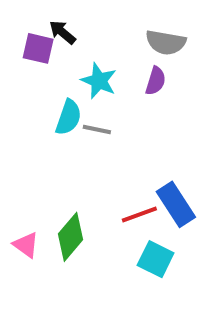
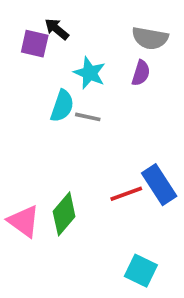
pink triangle: (26, 245) -> (24, 221), size x1.4
cyan square: (156, 259) -> (141, 271), moved

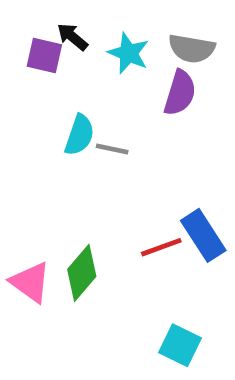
cyan star: (90, 73) -> (129, 53), moved
purple semicircle: (141, 73) -> (180, 93), size x1.4

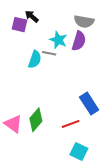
cyan star: (129, 53) -> (58, 40), moved
gray line: (112, 149) -> (49, 53), moved
red line: (161, 247) -> (71, 124), moved

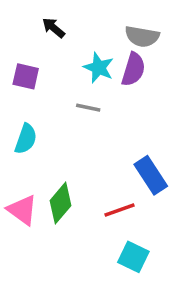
purple square: (19, 25) -> (26, 76), moved
gray line: (49, 53) -> (88, 108), moved
cyan semicircle: (35, 59) -> (26, 139), moved

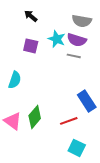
purple semicircle: (133, 69) -> (77, 40), turned 90
purple square: (26, 76) -> (31, 46), moved
gray line: (88, 108) -> (74, 56), moved

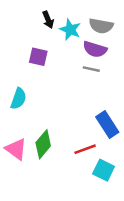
black arrow: (31, 16) -> (48, 20), moved, turned -152
cyan star: (57, 39) -> (70, 30), moved
cyan square: (77, 148) -> (104, 170), moved

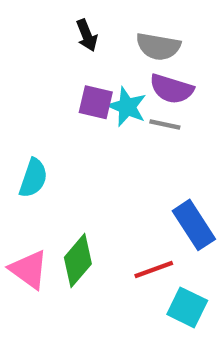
gray semicircle: (101, 26) -> (158, 46), moved
cyan star: (70, 30) -> (127, 107), moved
purple square: (38, 57) -> (96, 102), moved

